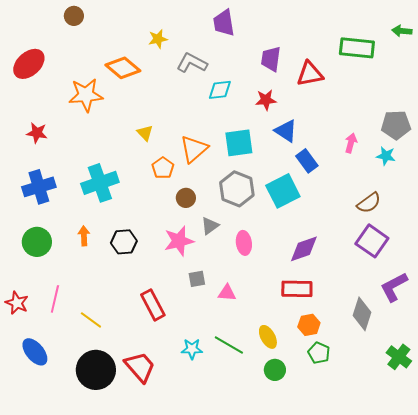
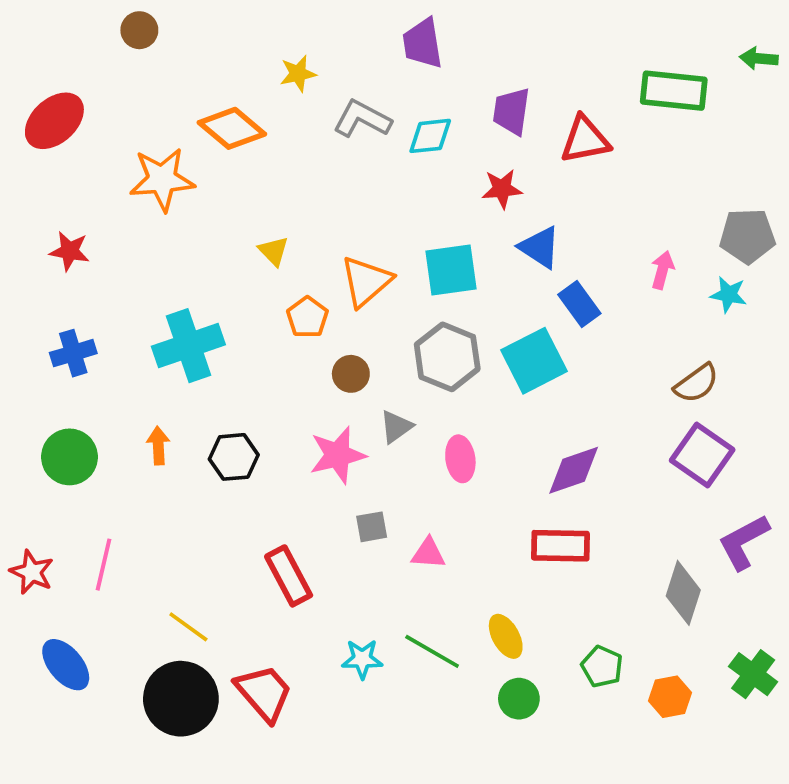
cyan diamond: (220, 90) -> (430, 136), moved
blue cross: (39, 187) -> (73, 353), size x0.7
yellow line: (91, 320) -> (188, 627), moved
orange hexagon: (309, 325) -> (670, 697), moved

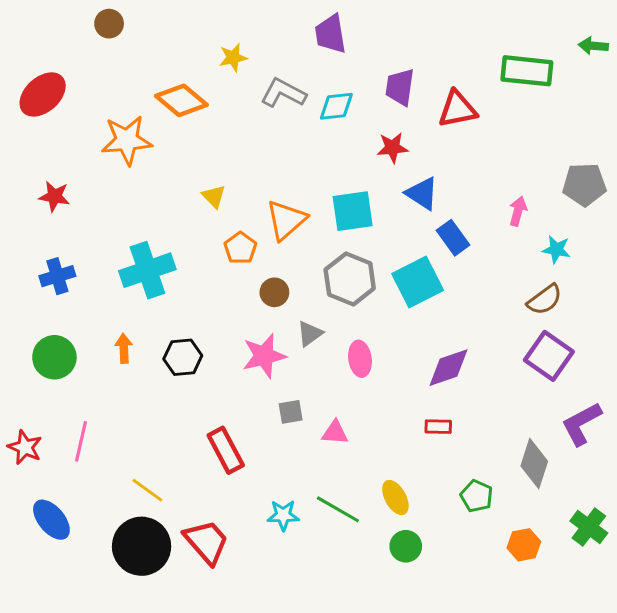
cyan star: (729, 295) -> (556, 250), moved
red rectangle: (560, 546) -> (438, 427), size x0.6
green pentagon: (602, 667) -> (477, 496), moved

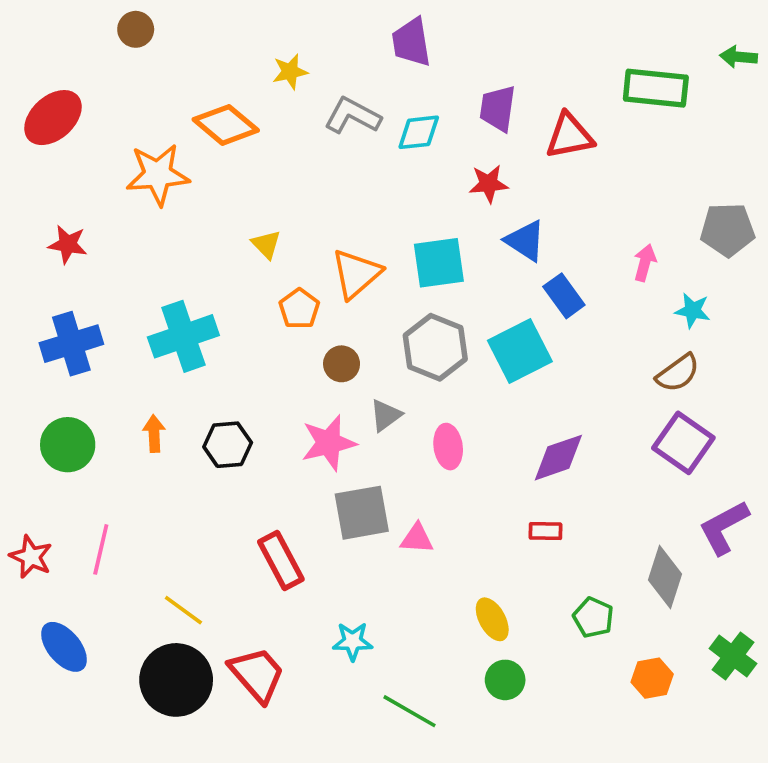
blue cross: (57, 276) -> (71, 344), size x1.4
gray square: (291, 412) -> (362, 513), size x1.8
green line: (338, 509) -> (410, 711), moved

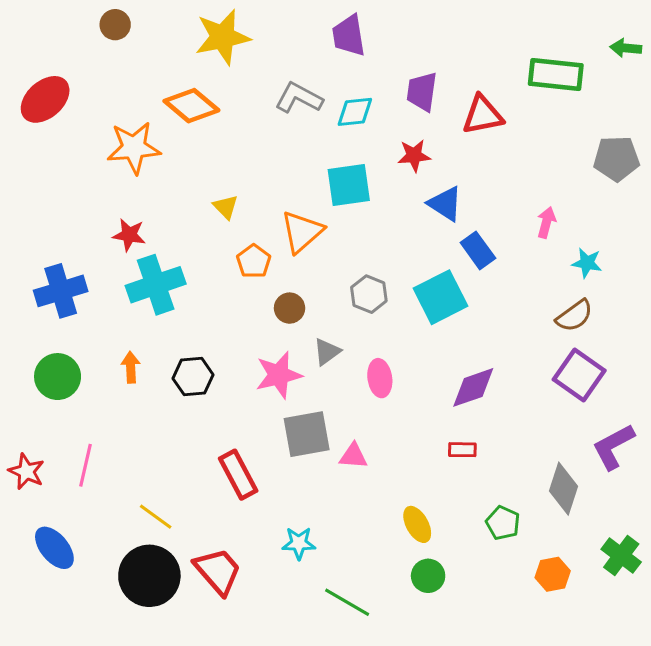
yellow star: (290, 72) -> (223, 37), moved, size x1.8
gray pentagon: (727, 230) -> (616, 159), moved
red star: (68, 244) -> (129, 235), moved
cyan square: (439, 263) -> (349, 185), moved
gray hexagon: (435, 347) -> (369, 294), size x0.7

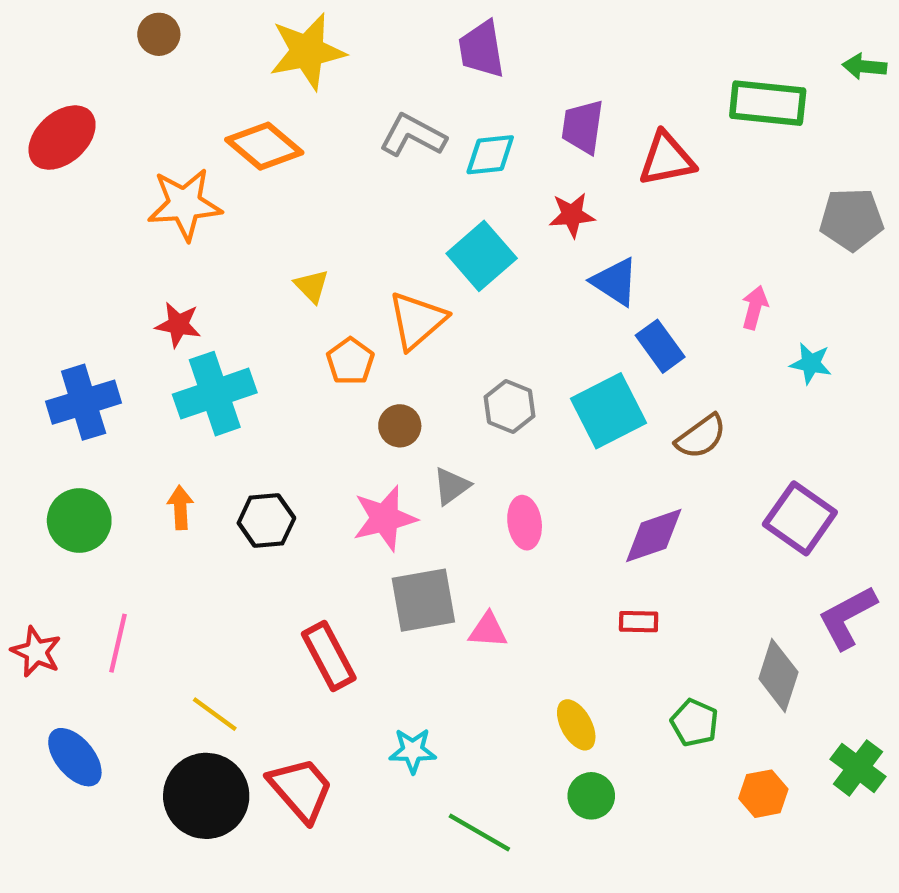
cyan square: (349, 185) -> (482, 256), turned -33
brown semicircle: (574, 316) -> (701, 437), moved

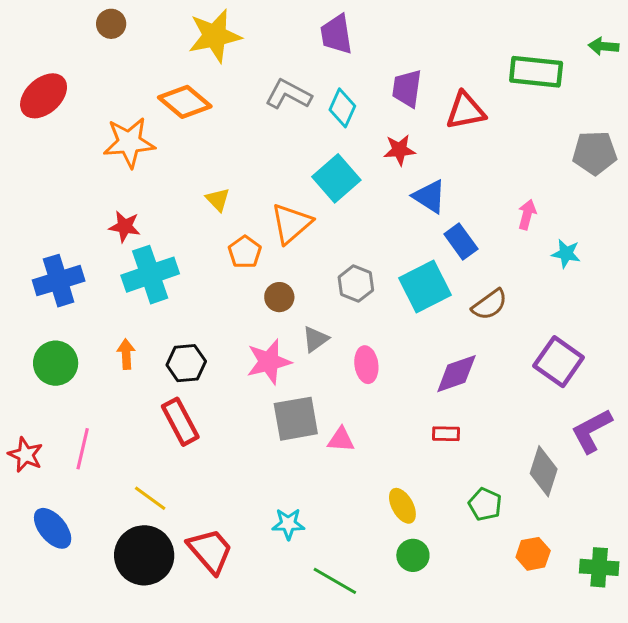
cyan diamond: (490, 155) -> (342, 108), turned -60
red rectangle: (329, 656) -> (180, 422), moved
green cross: (858, 768) -> (599, 567), moved, turned -33

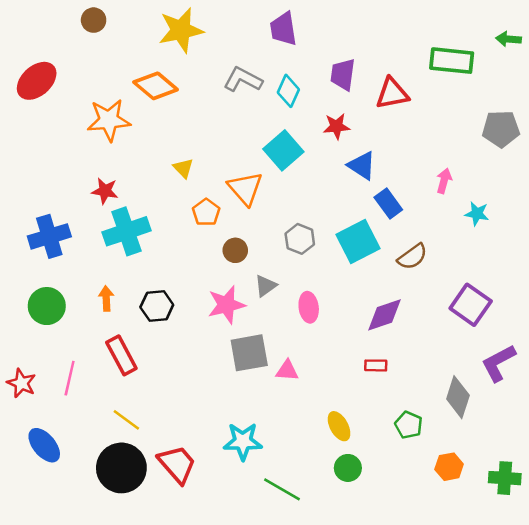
orange triangle: (291, 223) -> (245, 188), turned -30
red rectangle: (180, 422) -> (121, 355), moved
cyan star: (288, 524) -> (243, 441), size x1.4

